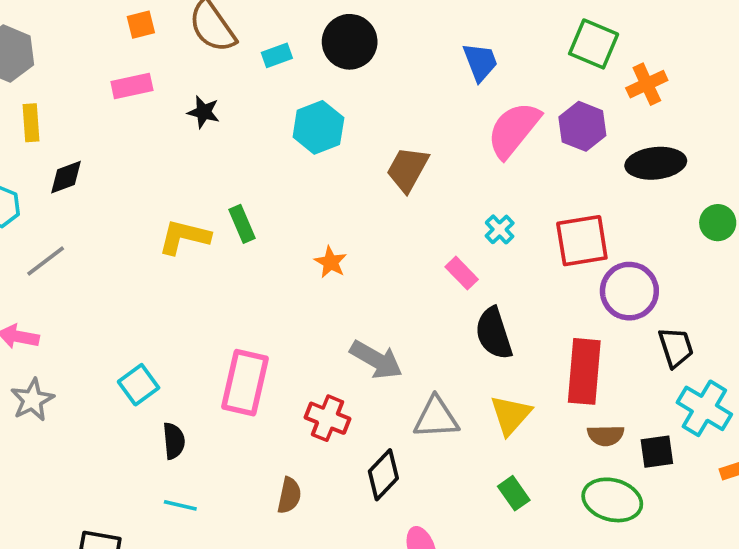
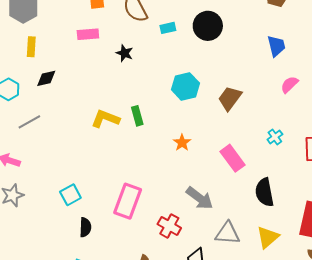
cyan hexagon: (318, 127) -> (185, 86), moved
pink semicircle: (514, 130) -> (289, 85), size x0.6
pink rectangle: (462, 273) -> (232, 158), moved, size x1.5

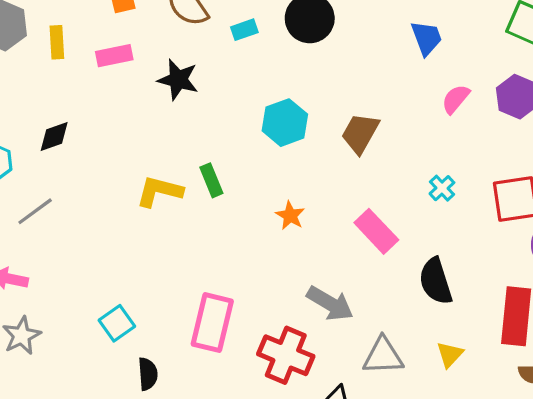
yellow rectangle: (31, 47) -> (57, 42), moved
black star: (125, 53) -> (178, 80), size x1.4
red cross: (169, 226) -> (286, 355), size x1.4
yellow triangle: (268, 237) -> (450, 354), size x0.7

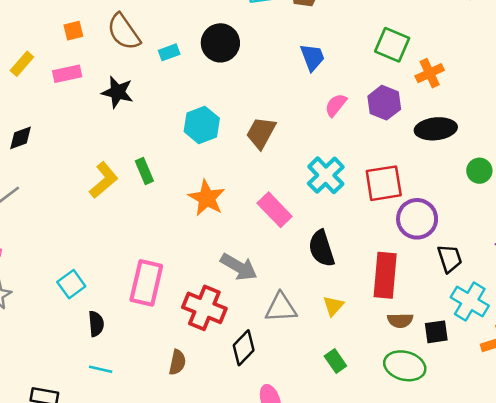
yellow rectangle: (57, 42) -> (22, 64), turned 45
cyan cross: (442, 188) -> (326, 175), size x1.8
yellow L-shape: (159, 191) -> (104, 180), turned 126
orange star: (290, 216) -> (207, 198), size x1.6

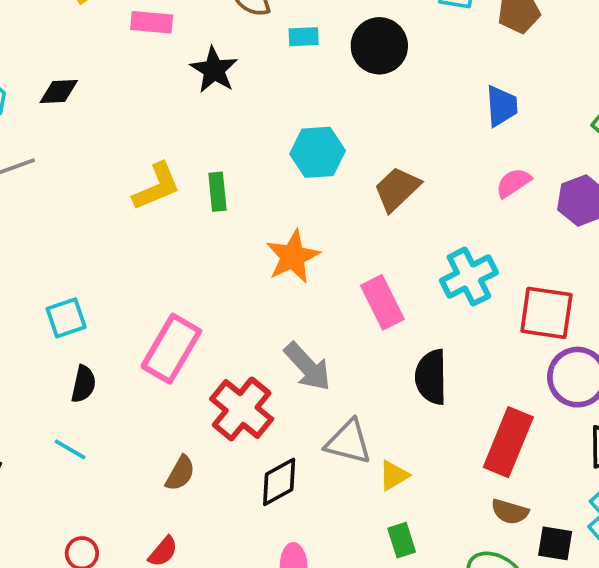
yellow triangle: (333, 306) -> (394, 475), moved

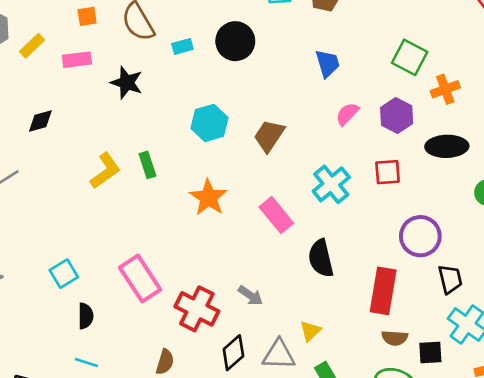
black diamond: (59, 91) -> (40, 121), moved
red square: (546, 313) -> (388, 172), moved, size x0.7
pink rectangle: (171, 349) -> (140, 279), turned -51
gray arrow: (307, 367) -> (250, 296), moved, size x0.7
gray triangle: (349, 442) -> (279, 355), moved

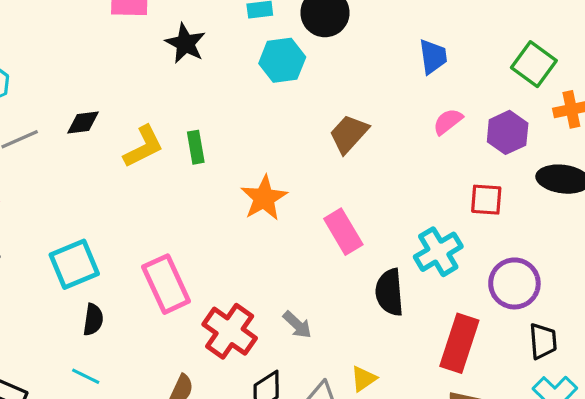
black diamond: (40, 121) -> (83, 123), moved
cyan hexagon: (210, 123) -> (282, 60), moved
cyan cross: (331, 184) -> (438, 252), moved
cyan square: (64, 274) -> (74, 264), size x1.4

